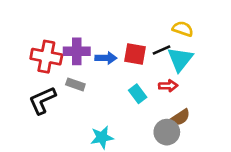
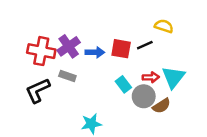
purple cross: (77, 51) -> (69, 46), turned -35
cyan triangle: (180, 59) -> (173, 77), moved
gray circle: (167, 132) -> (144, 96), moved

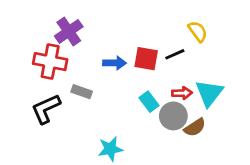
yellow semicircle: (164, 26) -> (198, 31), turned 36
purple cross: (69, 46) -> (69, 31), moved

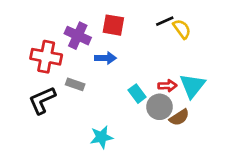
purple cross: (69, 31) -> (78, 36), moved, turned -30
black line: (175, 54) -> (165, 21), moved
red square: (146, 59) -> (113, 25), moved

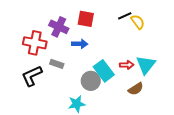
cyan rectangle: (137, 94) -> (104, 71), size x1.5
gray circle: (159, 107) -> (91, 81), moved

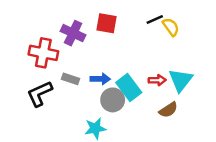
blue arrow: (80, 44) -> (100, 79), moved

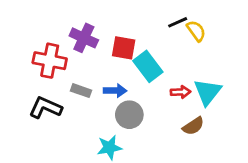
red square: (106, 23) -> (124, 48), moved
cyan rectangle: (129, 88) -> (148, 66), moved
black L-shape: (40, 94) -> (45, 108), turned 48

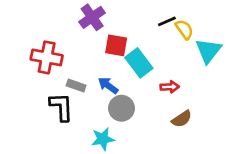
purple cross: (84, 38) -> (92, 17), moved, turned 30
blue arrow: (115, 91) -> (108, 86), turned -145
cyan triangle: (208, 92) -> (208, 51), moved
black L-shape: (45, 108) -> (61, 107), moved, turned 64

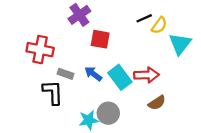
yellow semicircle: (184, 29) -> (159, 25), turned 72
cyan rectangle: (139, 63) -> (120, 77), moved
red arrow: (170, 87) -> (146, 75), size x1.5
gray circle: (121, 108) -> (108, 113), moved

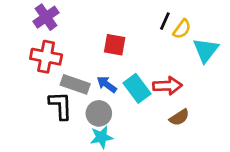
purple cross: (79, 15) -> (46, 17), moved
black line: (144, 18) -> (165, 21), turned -42
gray rectangle: (66, 74) -> (75, 84), size x1.5
gray circle: (108, 113) -> (99, 113), moved

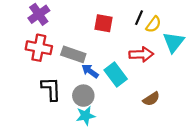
red square: (115, 45) -> (103, 23), moved
gray rectangle: (75, 84) -> (73, 54), moved
red arrow: (167, 86) -> (141, 54), moved

